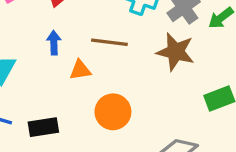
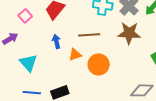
orange circle: (113, 112) -> (99, 64), moved

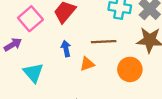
pink square: (25, 16) -> (30, 19), size x1.5
orange circle: (99, 64) -> (130, 69), moved

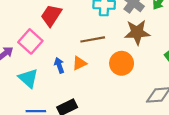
pink square: (30, 19) -> (30, 41), moved
blue arrow: (66, 49) -> (59, 65), moved

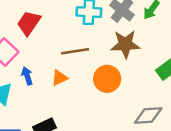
blue arrow: (59, 65) -> (27, 76), moved

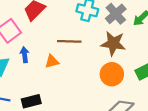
orange circle: (107, 79) -> (112, 74), moved

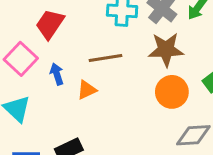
blue arrow: (25, 55) -> (57, 74), moved

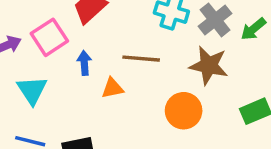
orange circle: (172, 92) -> (184, 111), moved

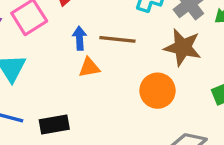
blue arrow: (84, 63) -> (80, 38), moved

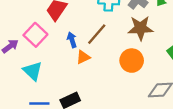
brown line: (117, 39) -> (97, 34), turned -40

